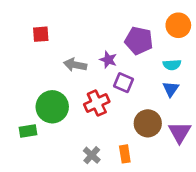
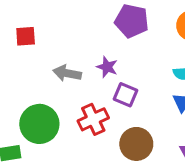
purple pentagon: (139, 41) -> (132, 21), moved
brown circle: (148, 123) -> (136, 144), moved

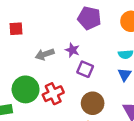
gray arrow: (67, 73) -> (45, 54), turned -30
red cross: (93, 119) -> (53, 94), moved

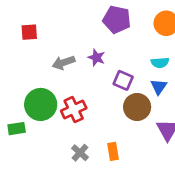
purple square: (85, 69) -> (123, 80), moved
brown circle: (93, 103) -> (137, 107), moved

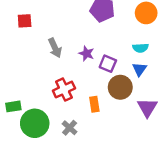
purple star: (96, 58) -> (86, 54), moved
gray arrow: (63, 63) -> (55, 48), turned -96
green circle: (41, 104) -> (35, 123), moved
orange rectangle: (113, 151) -> (94, 104), moved

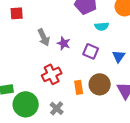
cyan semicircle: (141, 48) -> (102, 26), moved
purple star: (86, 54) -> (64, 43), moved
brown circle: (120, 87) -> (100, 84), moved

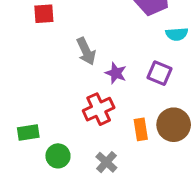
purple star: (64, 43) -> (116, 73), moved
green circle: (26, 104) -> (58, 156), size x0.6

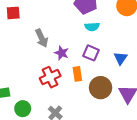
cyan semicircle: (177, 34) -> (92, 27), moved
orange rectangle: (141, 129) -> (77, 74), moved

